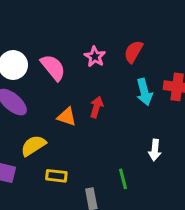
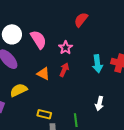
red semicircle: (133, 52) -> (81, 20), moved
pink star: (95, 57) -> (66, 48), moved
yellow rectangle: (56, 176) -> (44, 114), moved

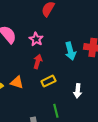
orange triangle: (43, 74) -> (17, 82), moved
yellow rectangle: (44, 114) -> (48, 81), moved, turned -32

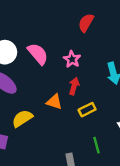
orange triangle: (17, 82) -> (54, 102), moved

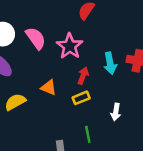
pink star: (72, 59) -> (70, 46), size x1.5
red arrow: (74, 86) -> (83, 76), moved

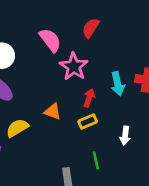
pink semicircle: (36, 38) -> (50, 40), moved

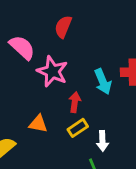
white arrow: (125, 136) -> (102, 141), moved

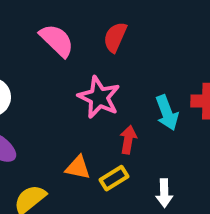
pink semicircle: (22, 47) -> (57, 40), moved
yellow rectangle: (78, 128) -> (114, 178), moved

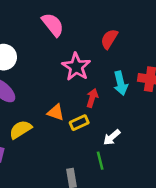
red semicircle: (115, 37) -> (109, 39), moved
white arrow: (164, 193) -> (112, 137), turned 42

